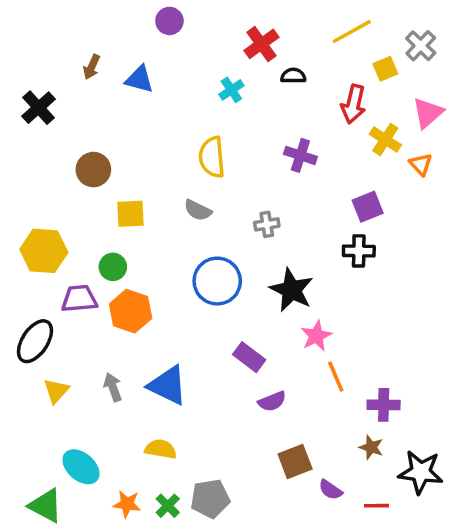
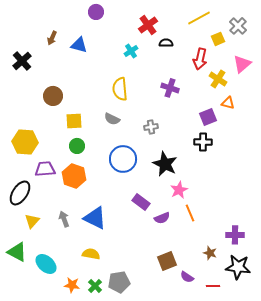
orange triangle: (421, 164) -> (228, 103), moved, turned -32
green circle: (113, 267) -> (77, 146), moved
purple semicircle: (272, 401) -> (162, 218), moved
purple cross: (384, 405) -> (235, 235), moved
green triangle: (46, 506) -> (17, 252), moved

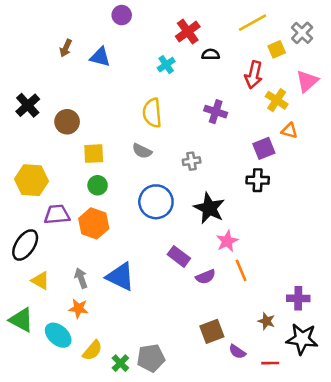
black cross: (22, 61) -> (28, 105), moved
yellow triangle: (32, 221) -> (40, 281), turned -42
yellow semicircle: (91, 254) -> (92, 350), moved, turned 120
orange star: (72, 285) -> (78, 308), moved

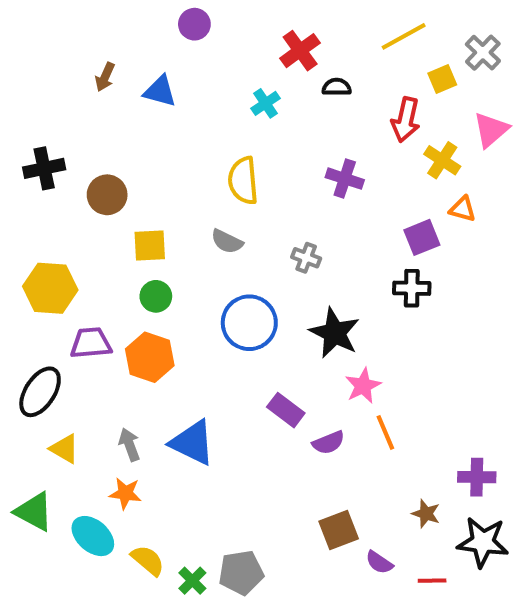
black cross: (28, 105) -> (44, 168), turned 30
gray cross: (192, 161) -> (306, 258), turned 30
yellow semicircle: (92, 350) -> (148, 560), turned -90

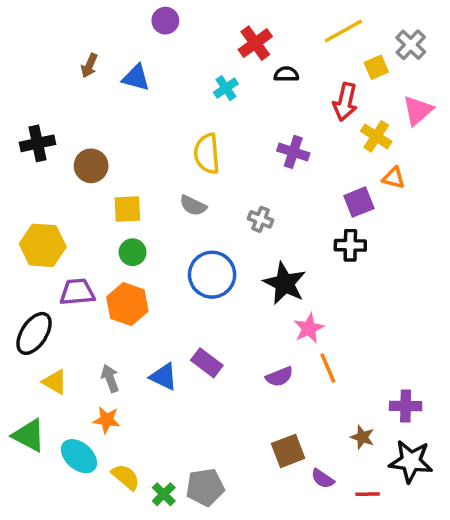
purple rectangle: (286, 410) -> (207, 363), moved
blue triangle: (192, 443) -> (164, 377), size x0.7

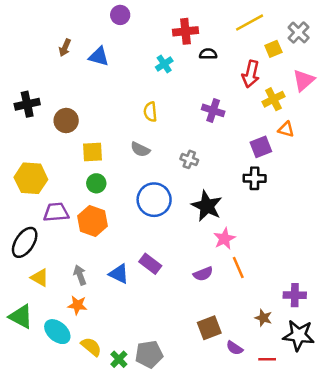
red cross: (255, 43) -> (185, 31), turned 30
yellow cross: (376, 136) -> (273, 99), turned 30
yellow semicircle: (207, 154) -> (150, 112), size x0.7

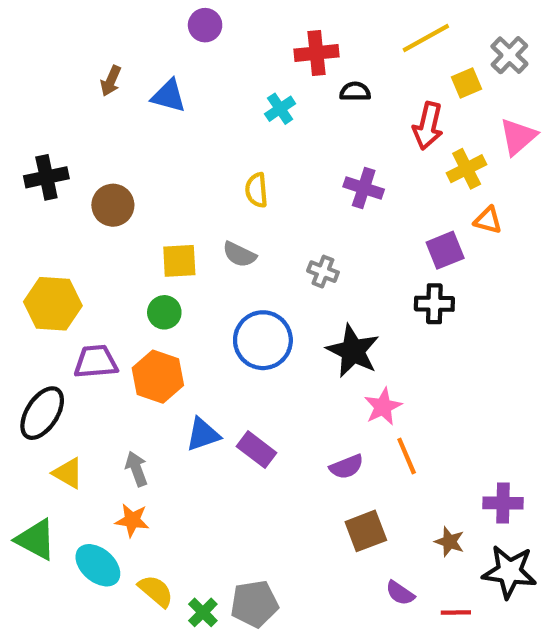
yellow square: (93, 152) -> (179, 261), moved
blue triangle: (119, 274) -> (203, 435), moved, turned -45
brown square: (209, 328) -> (366, 531), moved

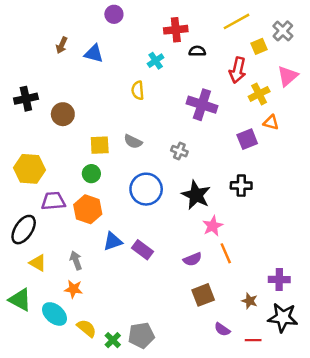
purple cross: (364, 188) -> (202, 105), size x1.4
yellow semicircle: (256, 190) -> (138, 90), moved
black cross: (434, 304) -> (241, 186), moved

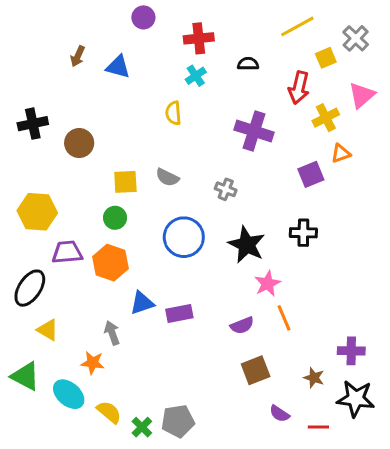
red cross: (176, 30) -> (199, 38), moved
orange triangle: (271, 122) -> (341, 153), turned -35
purple rectangle: (143, 250) -> (179, 313), turned -48
gray arrow: (76, 260) -> (112, 333), moved

